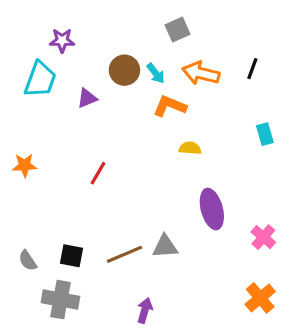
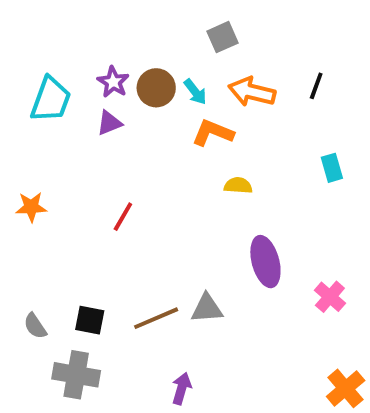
purple star: (62, 41) -> (113, 82), moved, turned 30
orange cross: (260, 298) -> (346, 388), moved

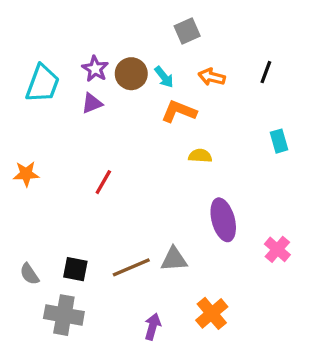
orange arrow: (252, 92) -> (212, 77), size x0.7
orange cross: (346, 388) -> (212, 313), moved

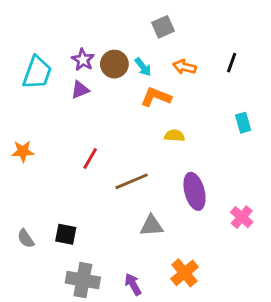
brown line: (131, 267) -> (132, 181), moved
gray cross: (64, 315) -> (83, 280), moved
purple arrow: (153, 327) -> (133, 284), turned -45

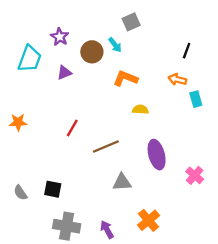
purple star: (83, 60) -> (60, 37), moved
cyan arrow: (143, 67) -> (115, 45), moved
orange arrow: (184, 67) -> (177, 80), moved

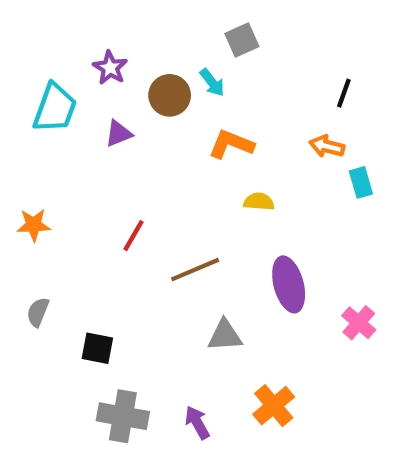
gray semicircle: (20, 193) -> (38, 312), moved, turned 56

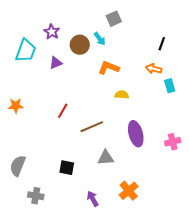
gray semicircle: (38, 312) -> (18, 166), moved, size x1.5
pink cross: (359, 323) -> (173, 142), moved, turned 35
black square: (97, 348) -> (67, 168), moved
gray cross: (123, 416) -> (36, 196), moved, size x0.7

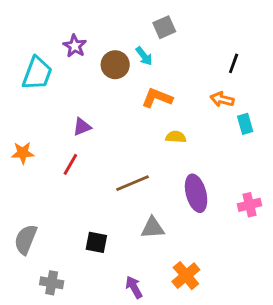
purple triangle: (56, 63) -> (82, 127), moved
red line: (63, 111) -> (70, 164), moved

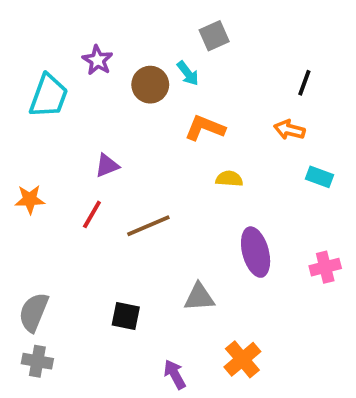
cyan rectangle: (245, 124) -> (320, 177), moved, turned -54
brown line: (132, 183) -> (148, 226), moved
gray cross: (52, 283) -> (37, 361), moved

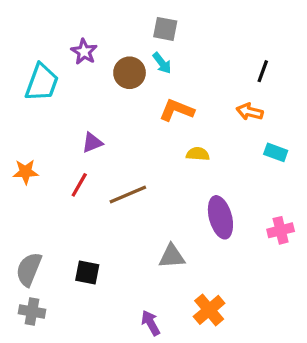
gray square: (214, 36) -> (165, 29), moved, turned 35
black square: (126, 316) -> (87, 273), moved

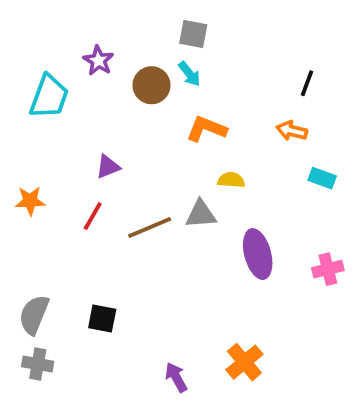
gray triangle: (172, 256) -> (201, 214), moved

